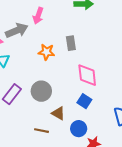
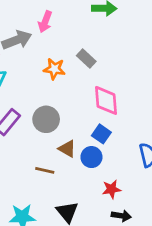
gray rectangle: (71, 43) -> (86, 59), turned -40
blue circle: (79, 129) -> (91, 157), moved

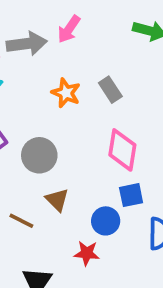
blue square: (101, 134) -> (131, 195), moved, turned 30
blue circle: (91, 157) -> (106, 221), moved
red star: (111, 189) -> (87, 253), moved

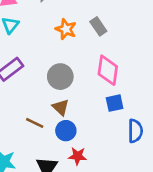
gray circle: (39, 155) -> (60, 77), moved
blue circle: (106, 221) -> (66, 131), moved
red star: (87, 253) -> (78, 156), moved

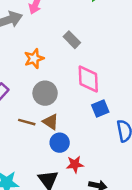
orange star: (66, 29) -> (34, 59), moved, turned -30
brown line: (35, 123) -> (27, 122), moved

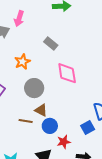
blue square: (100, 108) -> (88, 128), moved
brown line: (27, 122) -> (26, 121), moved

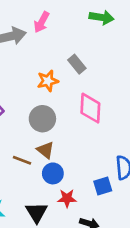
orange star: (22, 62) -> (48, 81), moved

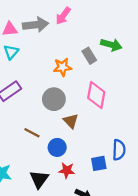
green arrow: (102, 17) -> (111, 45), moved
brown triangle: (45, 150) -> (71, 121), moved

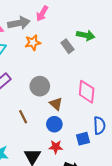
orange star: (62, 67) -> (33, 43), moved
pink diamond: (96, 95) -> (87, 92), moved
brown line: (32, 133) -> (23, 117), turned 40
blue circle: (57, 147) -> (54, 124), moved

